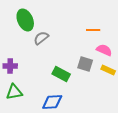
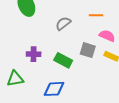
gray semicircle: (41, 38) -> (63, 23), moved
purple cross: (10, 66) -> (34, 54), moved

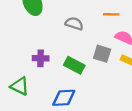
gray semicircle: (63, 23) -> (74, 24), turned 56
green triangle: (15, 79) -> (20, 86), turned 36

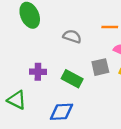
gray square: (102, 54) -> (100, 67), turned -30

